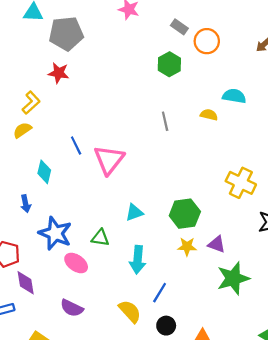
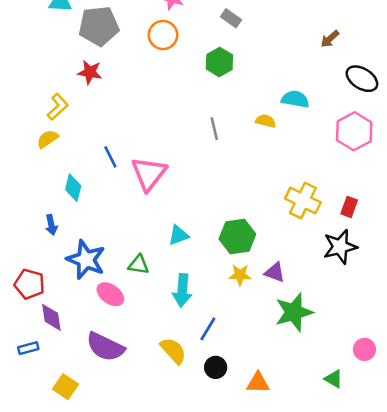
orange circle: (207, 41) -> (163, 35), moved
purple semicircle: (72, 308) -> (105, 347), size x1.4

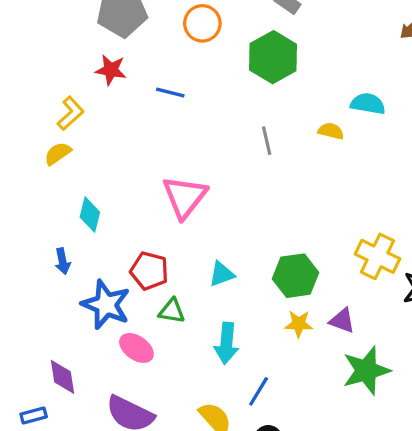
green hexagon: (219, 62) -> (273, 57), size x1.4
blue line: (110, 157) -> (170, 92), moved, turned -50
yellow cross: (303, 201) -> (378, 256), moved
red pentagon: (30, 284) -> (149, 271), moved

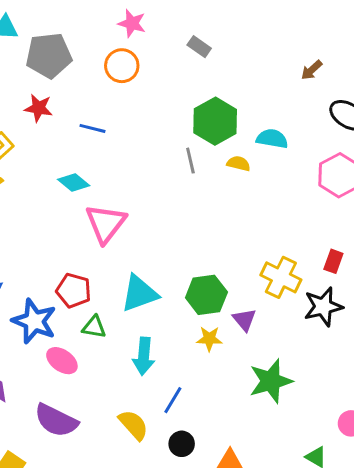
green hexagon: (273, 57) -> (215, 121), moved
gray line: (267, 141) -> (190, 161), moved
cyan diamond: (90, 215) -> (74, 182), moved, turned -64
cyan triangle: (222, 274) -> (139, 293), size x1.6
purple triangle: (342, 321) -> (244, 320), moved, turned 30

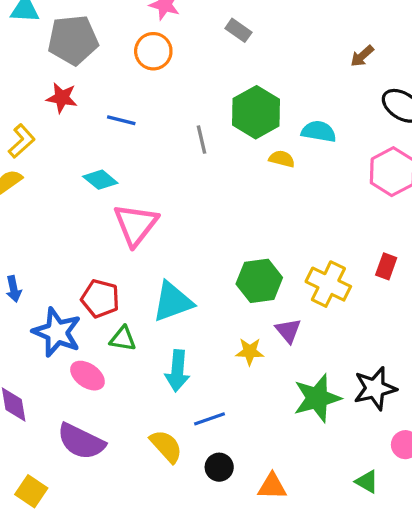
gray line: (190, 161) -> (201, 140), moved
green hexagon: (206, 295) -> (259, 281), moved
black star: (323, 307) -> (375, 388), moved
blue line: (173, 400) -> (210, 419), turned 40

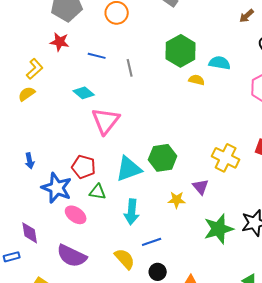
gray line: (201, 140) -> (130, 68), moved
green hexagon: (259, 281) -> (163, 158), moved

